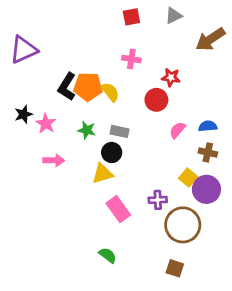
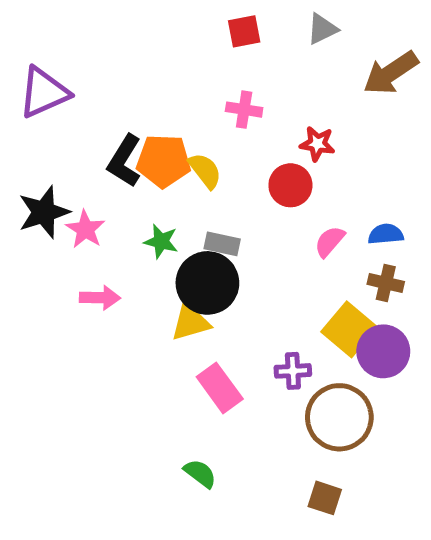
black star: (23, 114) -> (44, 212), size x1.5
black circle: (112, 152) -> (207, 283), size x1.6
yellow square: (188, 178) -> (349, 329), size x1.5

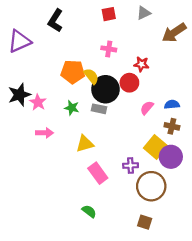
black L-shape: (124, 161) -> (55, 21), moved
black circle: (207, 283) -> (105, 89), moved

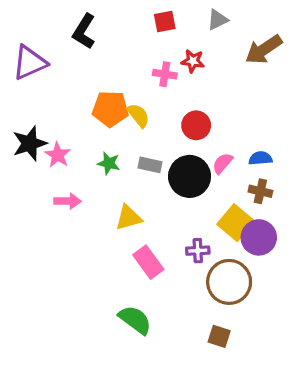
red star: (141, 64) -> (193, 61), moved
black circle: (105, 89) -> (190, 176), moved
green semicircle: (89, 211) -> (135, 320), size x1.5

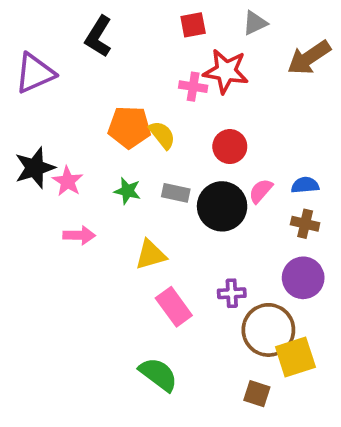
red star: (193, 61) -> (226, 71), size x1.6
yellow square: (236, 223) -> (295, 357), moved, turned 32

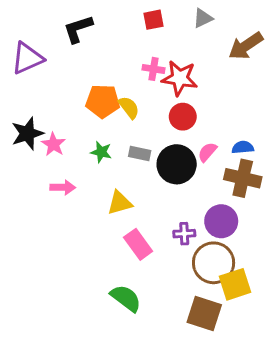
black L-shape: (98, 36) -> (78, 29), turned 40
red star: (226, 71) -> (180, 78), moved
brown cross: (305, 224) -> (243, 178), size x1.6
purple circle: (303, 278) -> (221, 221), moved
brown square: (257, 394) -> (204, 314), size x1.6

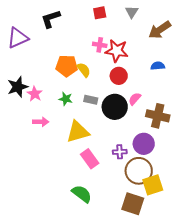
gray triangle: (203, 18) -> (132, 12), turned -32
blue semicircle: (243, 147) -> (158, 66), moved
yellow triangle: (120, 203) -> (78, 132), size x1.4

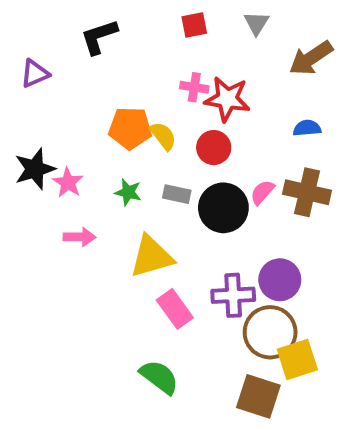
purple triangle: (18, 38) -> (35, 74), size x0.7
red circle: (119, 76) -> (214, 148), moved
brown cross: (158, 116) -> (307, 192), moved
purple cross: (120, 152) -> (233, 295), size x1.5

